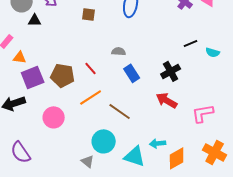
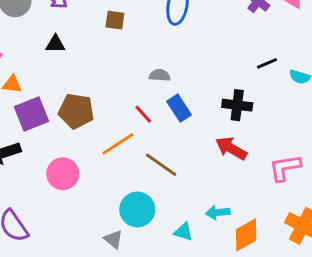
black triangle: (35, 20) -> (55, 44), moved
red line: (91, 68) -> (143, 114), moved
black cross: (171, 71) -> (237, 105), turned 36
cyan triangle: (135, 156) -> (184, 232), size x0.6

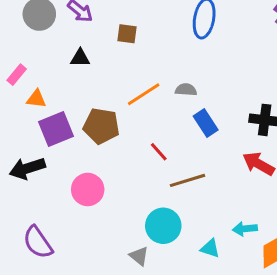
brown square: (115, 20) -> (127, 34), moved
red line: (143, 114) -> (159, 152), moved
orange line: (118, 144) -> (144, 94), moved
brown line: (161, 165) -> (187, 180), turned -52

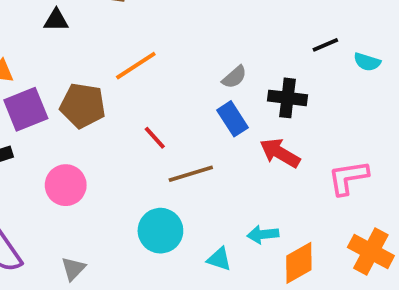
gray semicircle: (186, 90) -> (234, 77), moved, turned 135
blue rectangle: (206, 123) -> (233, 119), moved
gray triangle: (139, 256) -> (73, 269), moved, turned 35

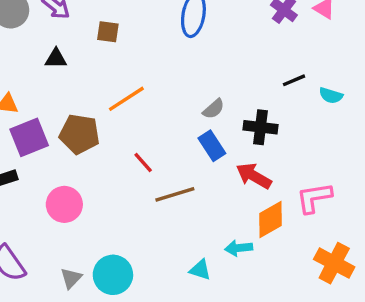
cyan circle: (160, 231) -> (113, 275), moved
orange diamond: (299, 263) -> (271, 219), moved

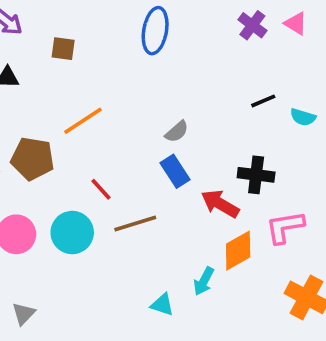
black cross: (260, 127) -> (256, 175), moved
cyan arrow: (239, 248) -> (204, 281), turned -56
cyan circle: (113, 275) -> (72, 233), moved

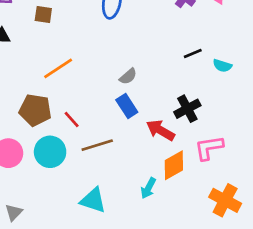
brown pentagon: (33, 159) -> (35, 110), moved
black cross: (256, 175) -> (187, 109), turned -35
cyan triangle: (162, 305) -> (93, 200), moved, size x1.5

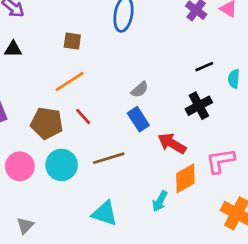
brown square: (43, 14) -> (72, 41), moved
cyan semicircle: (222, 66) -> (234, 79), turned 78
black cross: (187, 109) -> (199, 106), moved
red line: (72, 119) -> (83, 116), moved

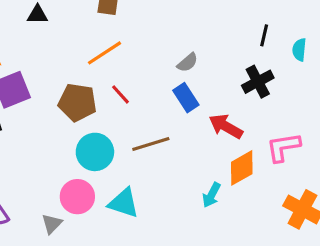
black line: (204, 67) -> (264, 35), turned -54
pink circle: (20, 166) -> (77, 197), moved
cyan triangle: (105, 213) -> (124, 203), moved

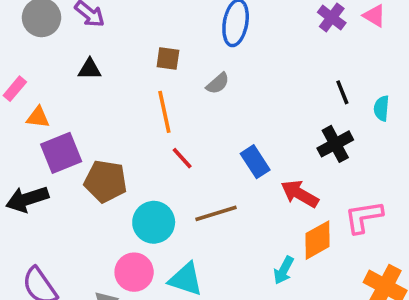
black line: (264, 35) -> (342, 92), turned -35
orange line: (105, 53) -> (164, 112), turned -69
gray semicircle: (188, 63) -> (218, 83), moved
brown pentagon: (77, 102) -> (106, 181), moved

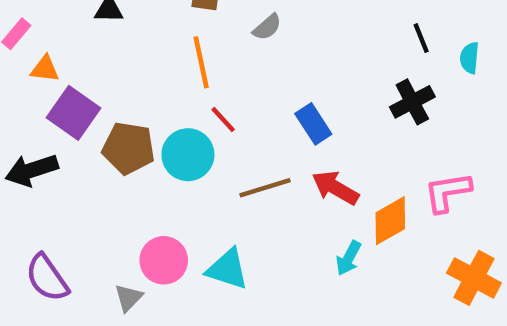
purple square: (61, 153) -> (74, 113), turned -33
red arrow: (300, 194) -> (335, 188), moved
cyan circle: (154, 222) -> (188, 155), moved

